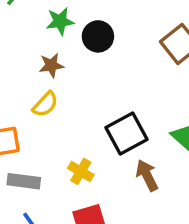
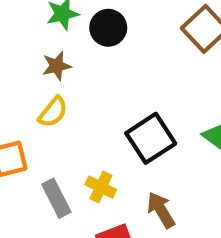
brown arrow: (147, 175) -> (161, 210), moved
gray rectangle: (24, 181) -> (56, 198), moved, turned 60

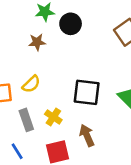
yellow semicircle: (53, 112) -> (31, 84), moved
black square: (151, 138) -> (87, 92), turned 32

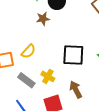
brown star: (37, 42) -> (43, 19), moved
gray rectangle: (26, 120) -> (26, 80), turned -30

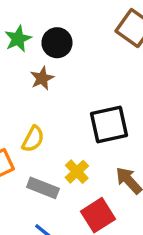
yellow cross: (48, 76) -> (77, 172), turned 32

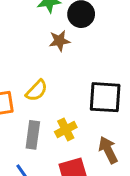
gray rectangle: (43, 188) -> (33, 135), turned 60

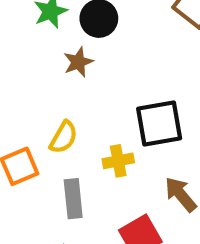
yellow cross: (66, 130) -> (118, 161), moved, turned 30

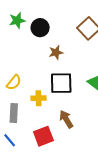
brown star: (78, 62) -> (56, 52), moved

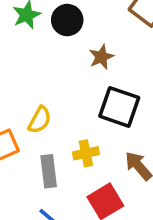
black square: (61, 83) -> (119, 107), turned 30
yellow cross: (39, 98) -> (86, 153), moved

